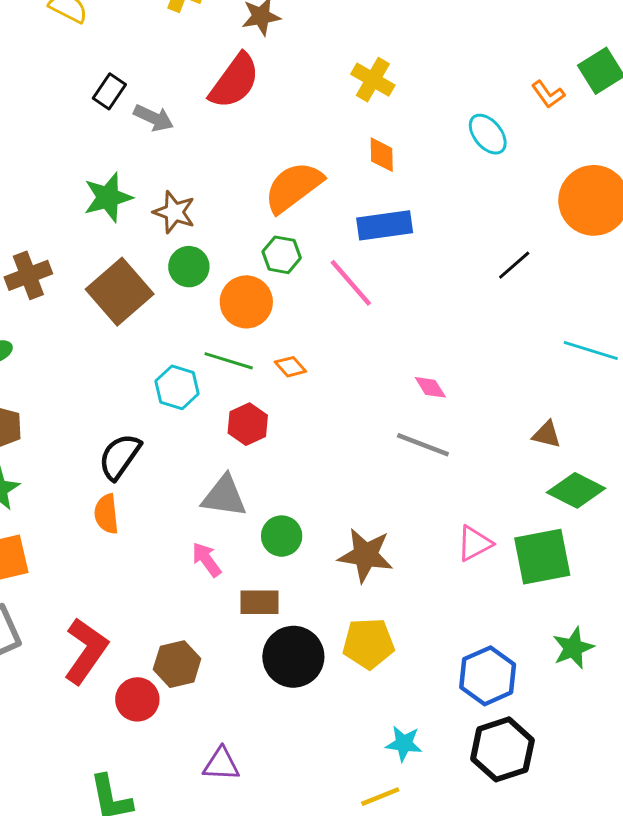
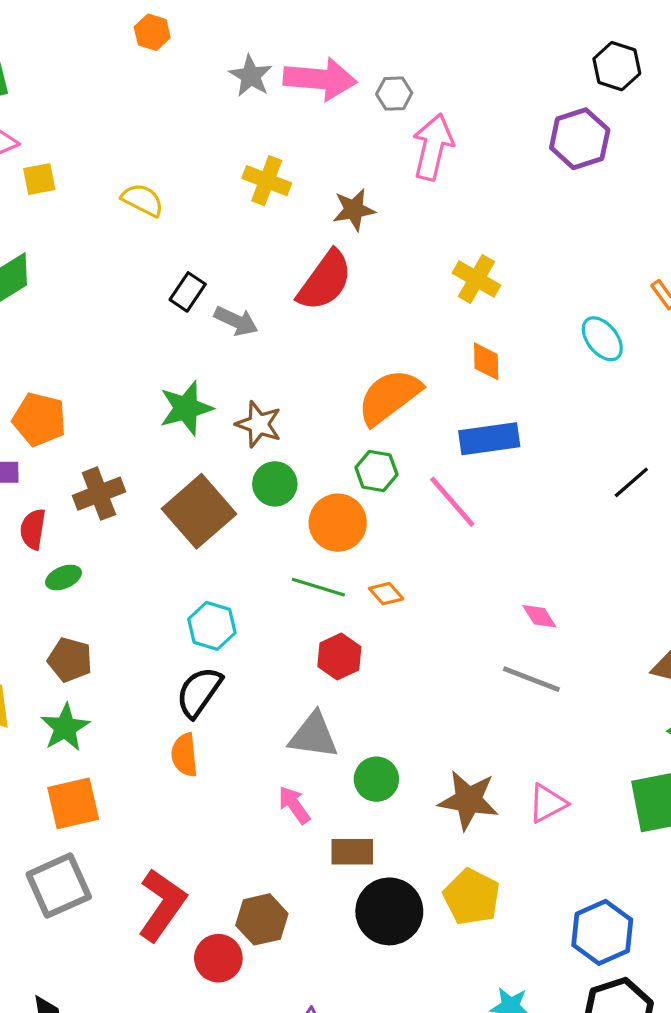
cyan hexagon: (177, 387) -> (212, 626), moved
pink triangle: (474, 543) -> (547, 803), moved
yellow pentagon: (368, 643) -> (472, 897), turned 30

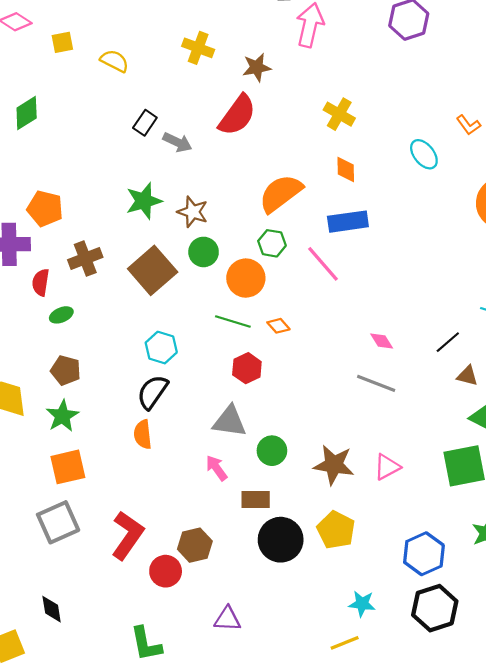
yellow square: (39, 179) -> (62, 42), moved
black line: (631, 482) -> (448, 342), moved

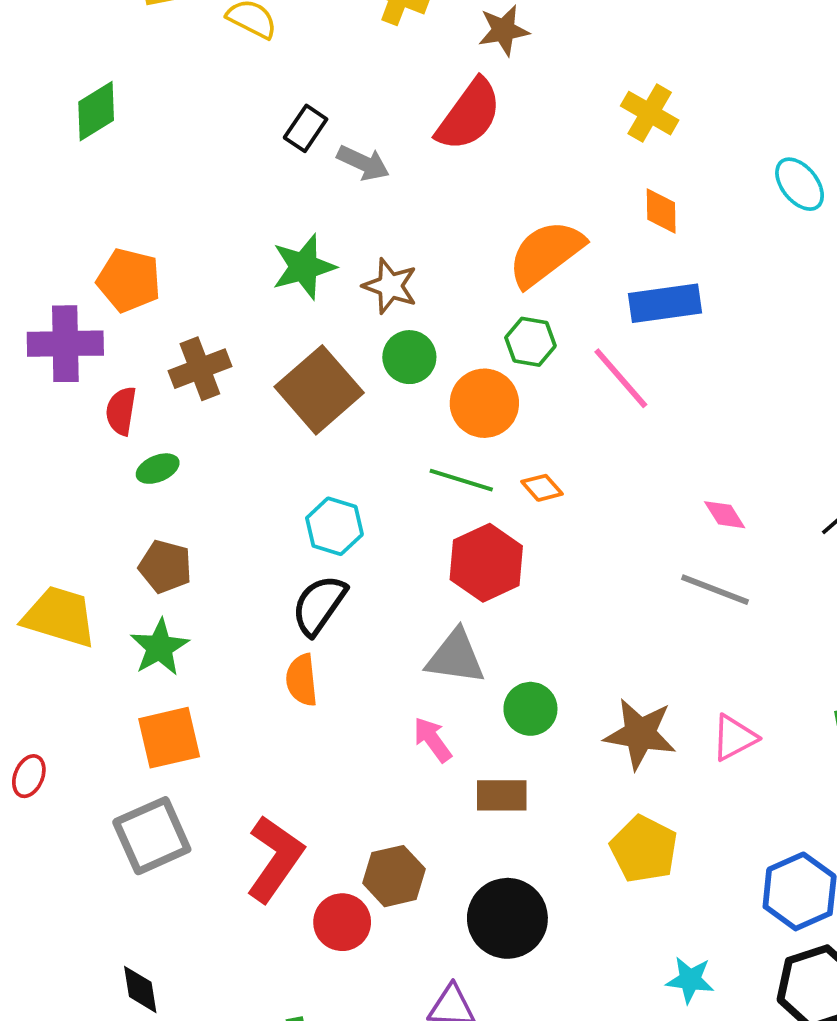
red hexagon: (247, 368) -> (486, 563), size x1.4
black circle: (281, 540) -> (507, 918), moved

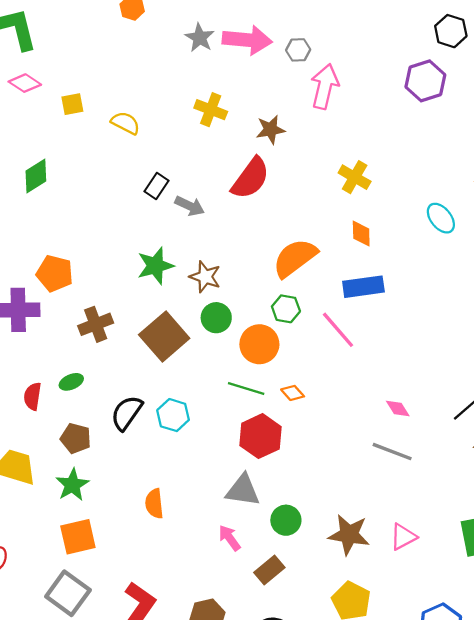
red semicircle: (121, 411) -> (33, 396), moved
black semicircle: (319, 605) -> (127, 413), moved
brown rectangle: (502, 795) -> (269, 570), turned -40
gray square: (152, 836) -> (68, 593), turned -30

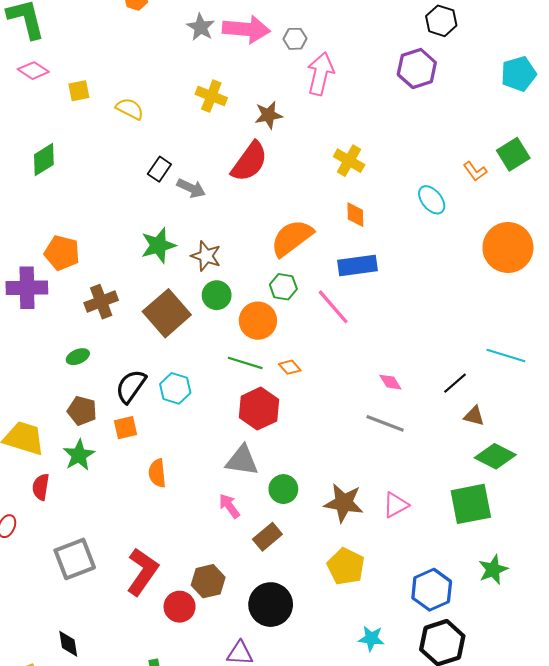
red semicircle: (33, 396) -> (41, 487), moved
orange square: (78, 537) -> (125, 428), moved, size x0.7
gray square: (68, 593) -> (75, 559), turned 33

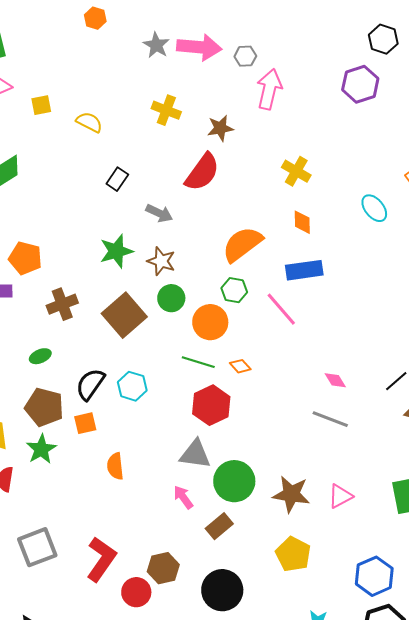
gray arrow: (191, 188) -> (159, 213), moved
brown pentagon: (82, 411) -> (44, 407), size x1.4
green circle: (283, 489) -> (234, 481), size x1.5

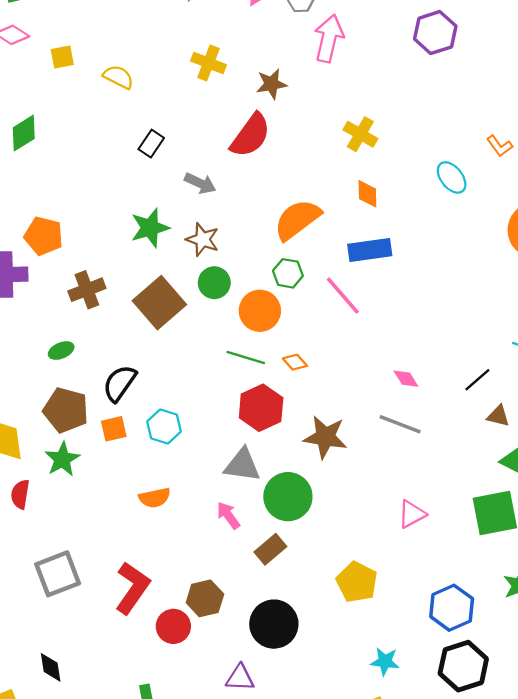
cyan hexagon: (132, 386) -> (164, 426), moved
orange semicircle: (115, 466) -> (155, 498), moved, turned -96
brown star: (291, 494) -> (325, 437), moved

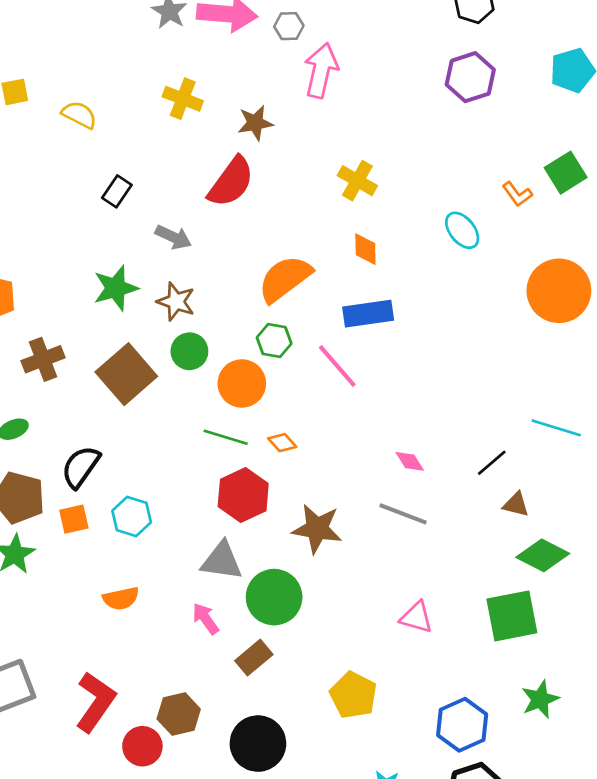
purple hexagon: (435, 33) -> (470, 77), moved
pink triangle: (412, 514) -> (416, 617), turned 44

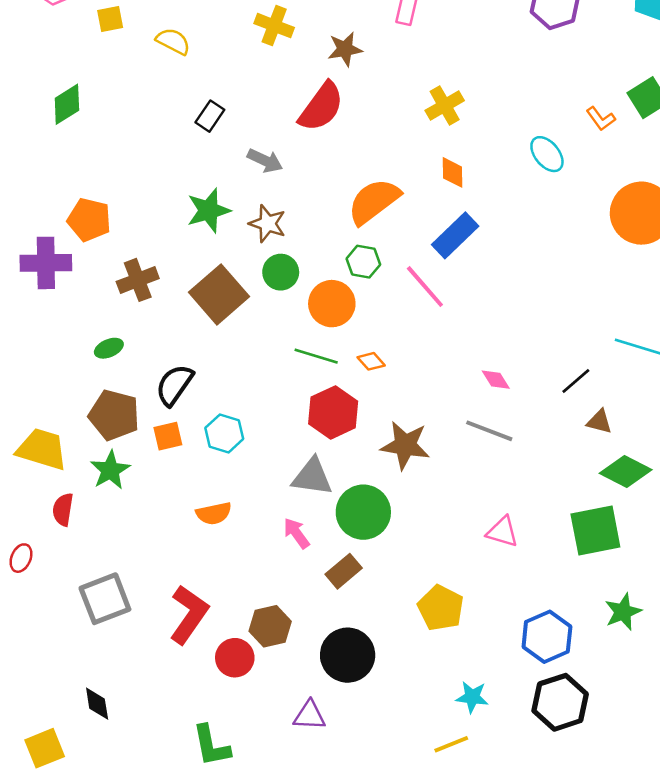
yellow cross: (357, 181) -> (445, 106), turned 30
blue rectangle: (368, 314) -> (455, 235), turned -36

